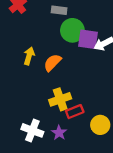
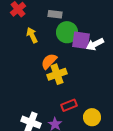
yellow arrow: (29, 56) -> (32, 35), moved, turned -42
yellow cross: (60, 99) -> (57, 74), moved

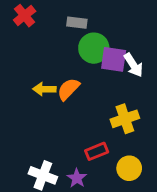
yellow arrow: (32, 35) -> (44, 89), moved, turned -63
white arrow: (95, 44) -> (133, 65), turned -96
yellow cross: (57, 74) -> (125, 119), moved

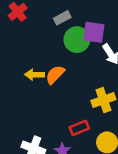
gray rectangle: (77, 23) -> (62, 18), turned -35
purple square: (114, 59) -> (94, 32), moved

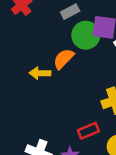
orange semicircle: (55, 75) -> (64, 59), moved

